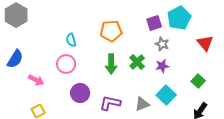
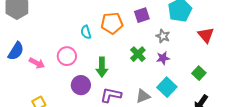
purple square: (154, 23) -> (142, 15), moved
cyan semicircle: (71, 40) -> (86, 32), moved
green arrow: (111, 64) -> (102, 67), moved
pink arrow: (36, 80) -> (37, 63), moved

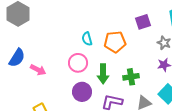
orange pentagon: (112, 23) -> (115, 42), moved
green cross: (138, 54) -> (131, 77), moved, turned 35
pink circle: (67, 56) -> (78, 63), moved

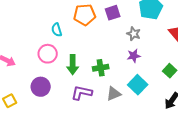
orange pentagon: (115, 42) -> (85, 15), moved
purple circle: (82, 92) -> (41, 87), moved

